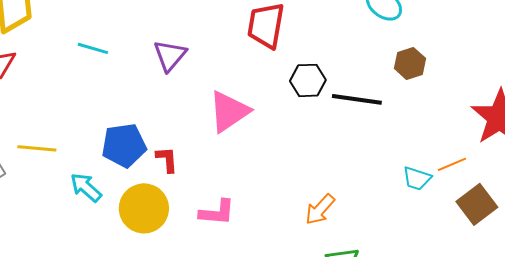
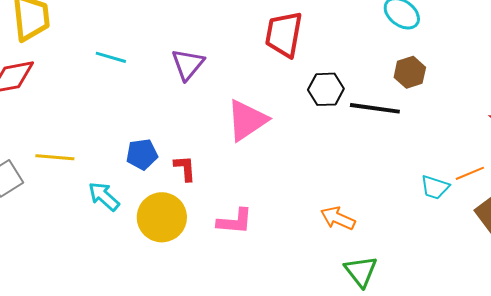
brown hexagon: (410, 63) -> (410, 72), moved
blue pentagon: (124, 145) -> (142, 154), size x0.7
orange arrow: (320, 209) -> (338, 218), turned 72

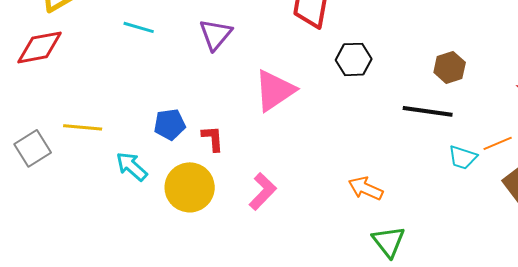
brown hexagon: (410, 72) -> (450, 67), moved
black line: (375, 108) -> (428, 111), moved
pink L-shape: (235, 221) -> (263, 191), turned -51

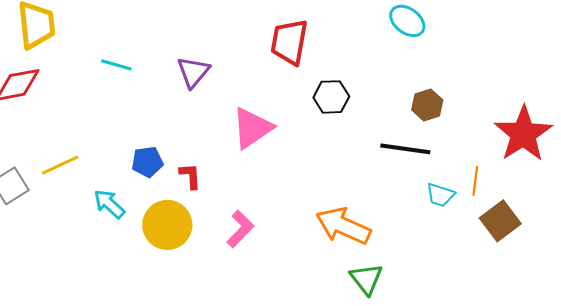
yellow line: (83, 127) -> (60, 165), turned -30
orange line: (498, 143) -> (475, 181), turned -60
orange arrow: (366, 188) -> (343, 226), size x1.6

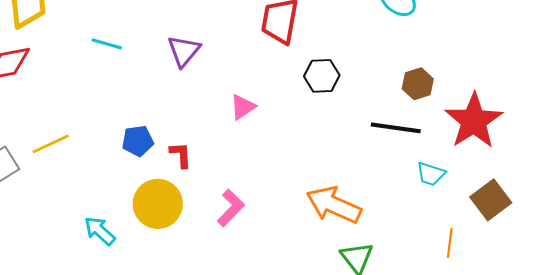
pink triangle: (252, 128) -> (243, 107), size x0.6
red star: (523, 134) -> (474, 121), moved
orange line: (475, 181) -> (450, 243), moved
cyan arrow: (109, 204) -> (100, 231), moved

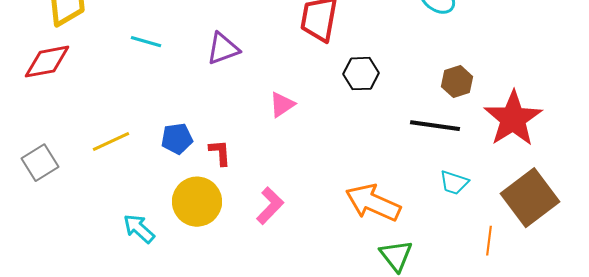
purple triangle: (184, 51) -> (223, 49), turned 30
yellow line: (51, 144) -> (111, 142), moved
cyan trapezoid: (431, 174) -> (454, 183), moved
brown square: (491, 200) -> (530, 198), size x1.4

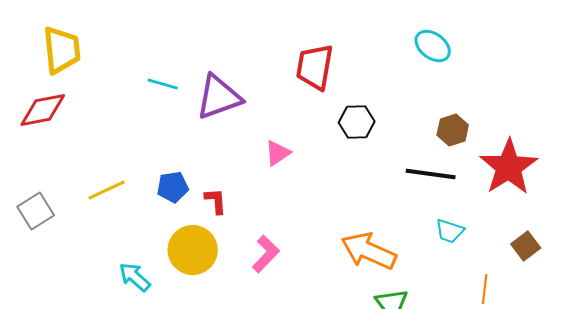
cyan line: (146, 42) -> (163, 84), moved
purple triangle: (223, 49) -> (219, 97), size x1.4
brown square: (530, 198) -> (526, 246), size x0.5

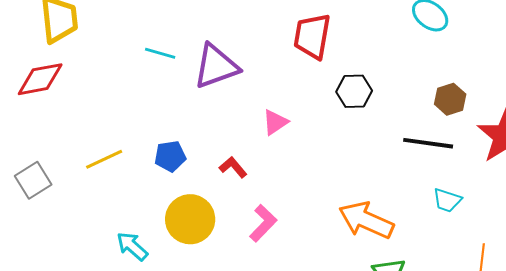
red L-shape: (216, 201) -> (233, 167), moved, turned -36

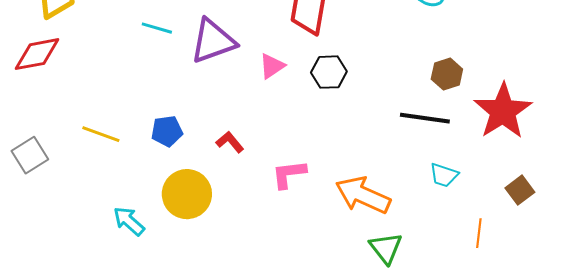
black hexagon: (354, 91) -> (329, 72), moved
pink triangle: (275, 122) -> (272, 66), moved
yellow line: (104, 159) -> (101, 134), turned 45
pink L-shape: (263, 223) -> (289, 174), moved, turned -141

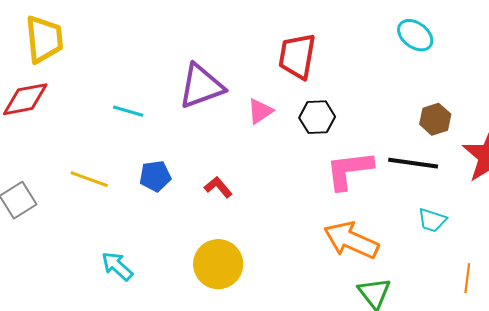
cyan line: (157, 28) -> (128, 111), moved
pink L-shape: (289, 174) -> (349, 170), moved, size x1.4
yellow circle: (187, 194) -> (218, 264), moved

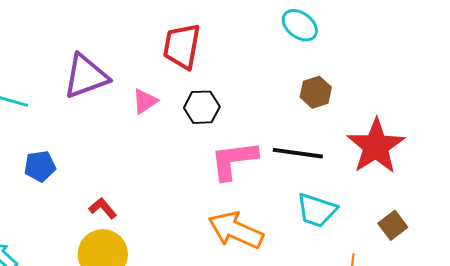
brown hexagon: (435, 119) -> (316, 92), moved
red L-shape: (218, 187) -> (103, 208), moved
cyan trapezoid: (432, 220) -> (317, 210), size x1.4

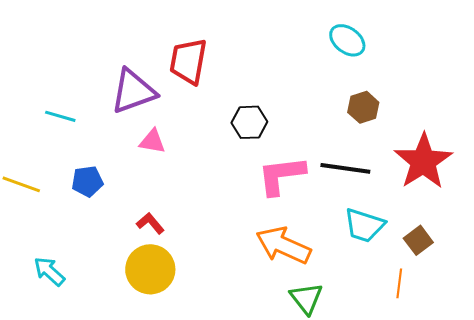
red trapezoid: (182, 46) -> (188, 61), moved
pink triangle: (145, 101) -> (152, 141), moved, turned 44
brown square: (393, 225) -> (418, 240), moved

